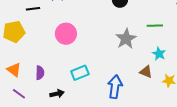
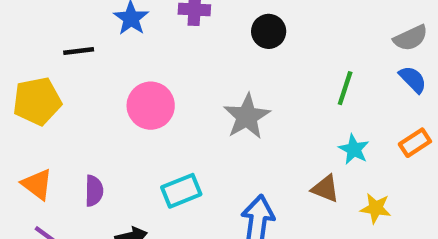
green line: (155, 26) -> (345, 88), turned -70
gray star: (126, 39) -> (247, 117), moved

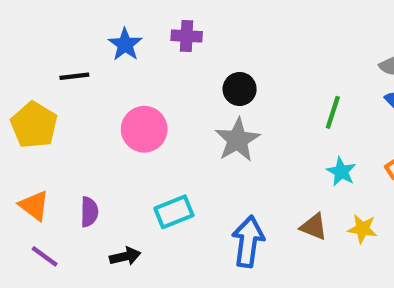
black circle: (269, 31) -> (240, 89), moved
yellow pentagon: (37, 101) -> (34, 125), turned -30
brown triangle: (325, 189) -> (314, 227), moved

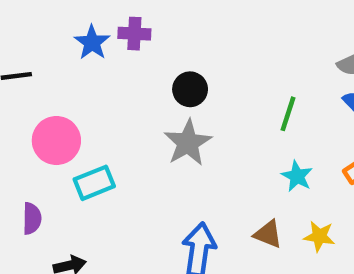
blue star: (125, 44) -> (92, 42), moved
pink circle: (144, 129) -> (56, 141), moved
cyan rectangle: (174, 212) -> (94, 183), moved

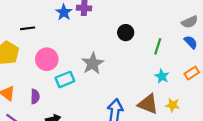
black circle: (190, 89) -> (126, 33), moved
gray star: (188, 143) -> (93, 63), moved
brown triangle: (268, 234) -> (148, 104), size x1.5

